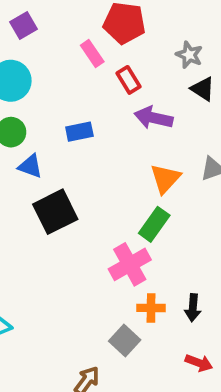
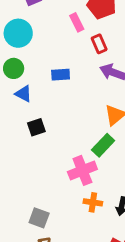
black square: (55, 212) -> (36, 127), size x0.6
gray square: (125, 340) -> (39, 218), moved, turned -30

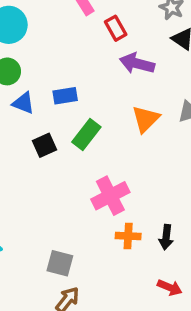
blue rectangle: (61, 75) -> (65, 96), moved
green rectangle: (103, 145) -> (86, 134), moved

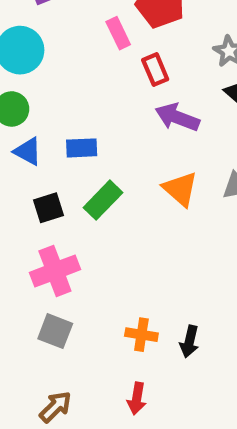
orange triangle: (146, 119) -> (180, 189), turned -40
pink cross: (110, 196) -> (55, 271), moved
gray square: (60, 263) -> (55, 331), moved
red arrow: (170, 287) -> (137, 398), moved, turned 70

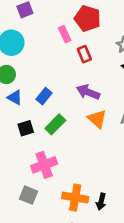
purple arrow: (177, 117) -> (88, 92), moved
blue rectangle: (82, 148) -> (44, 96), turned -49
pink cross: (55, 271) -> (44, 165), moved
orange cross: (141, 335) -> (75, 198), size x1.5

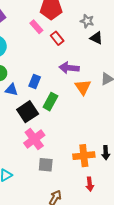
orange triangle: (97, 119) -> (83, 87), turned 30
black square: (26, 128) -> (28, 112), size x1.5
pink cross: (44, 165) -> (34, 139), moved

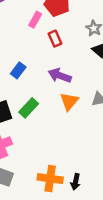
pink rectangle: (36, 27) -> (35, 20), turned 56
blue rectangle: (35, 81) -> (18, 70), moved

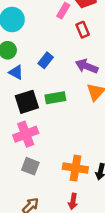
green rectangle: (29, 108) -> (55, 98), turned 36

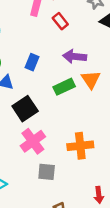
green rectangle: (55, 98) -> (64, 87), moved
orange cross: (75, 168) -> (80, 146), moved

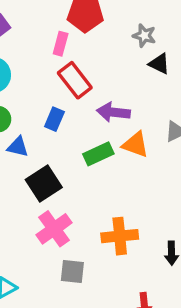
red rectangle: (60, 21) -> (75, 80), moved, size x1.5
orange triangle: (91, 80) -> (135, 145), turned -36

